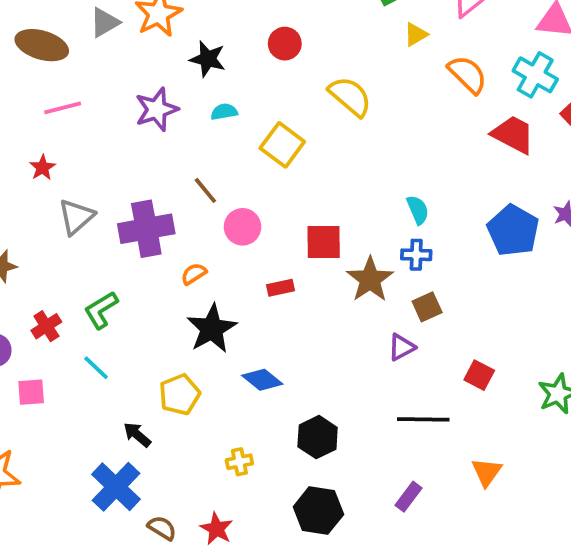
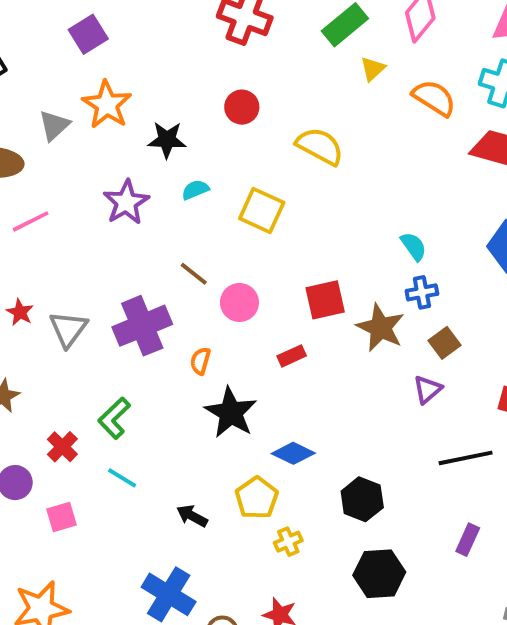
red star: (42, 168) -> (20, 312), moved
orange semicircle: (194, 274) -> (200, 361), turned -30
yellow pentagon: (180, 394) -> (257, 498), moved
black arrow: (137, 435) -> (192, 516), moved

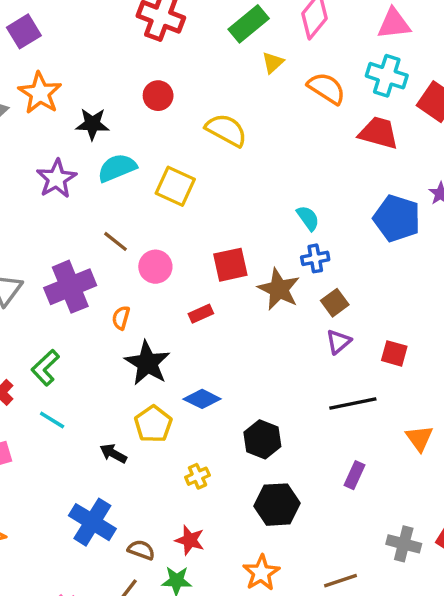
cyan semicircle: (195, 190) -> (117, 168), size x1.6
purple triangle: (428, 389) -> (338, 342), moved
yellow pentagon: (257, 498) -> (153, 424), moved

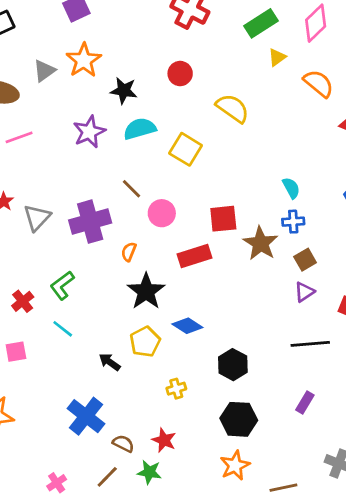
red rectangle: (201, 314) -> (194, 256), size x1.6
orange star: (261, 573) -> (235, 465), moved

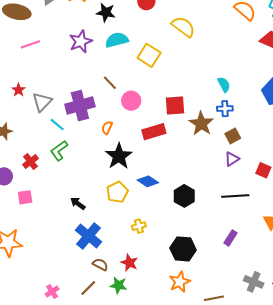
cyan line: (63, 329) -> (57, 125), moved
black arrow: (110, 362) -> (78, 203), moved
black hexagon: (233, 365) -> (184, 196), moved
blue cross: (86, 416) -> (88, 236), moved

